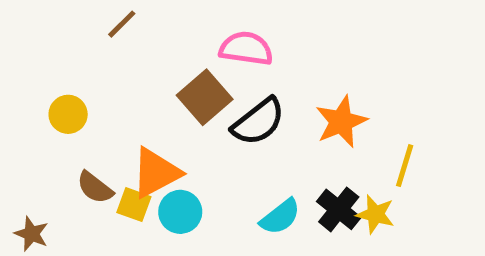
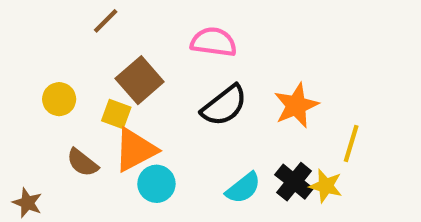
brown square: (205, 97) -> (140, 80), moved
yellow square: (134, 205) -> (116, 114), moved

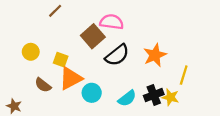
brown square: (140, 80) -> (93, 36), moved
black cross: (294, 182) -> (154, 95), turned 30
cyan circle: (156, 184) -> (92, 93), moved

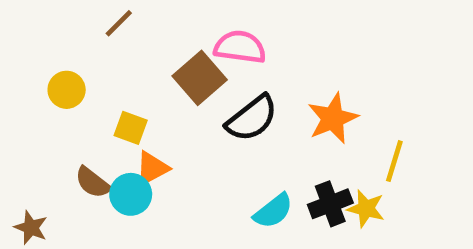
yellow circle: (31, 52) -> (67, 90), moved
orange triangle: (71, 78) -> (152, 168), size x0.7
cyan circle: (92, 93) -> (131, 194), moved

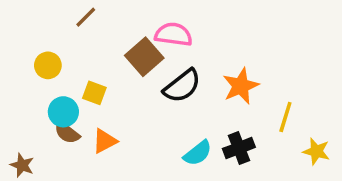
orange triangle: (152, 168) -> (105, 141), moved
cyan circle: (131, 194) -> (63, 112), moved
yellow star: (366, 209) -> (316, 151), moved

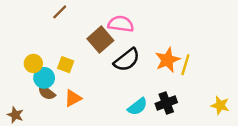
yellow circle: (48, 65) -> (33, 63), moved
yellow line: (285, 117) -> (185, 65), moved

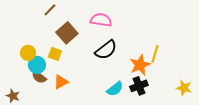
brown square: (100, 40) -> (67, 33), moved
orange star: (167, 60) -> (140, 65), moved

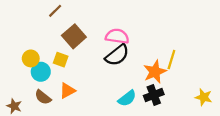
pink semicircle: (101, 20) -> (117, 36), moved
brown semicircle: (39, 77) -> (43, 97), moved

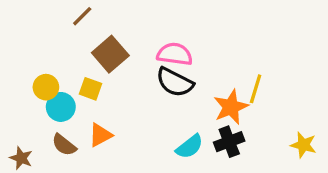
black semicircle: (117, 55) -> (175, 82), turned 65

